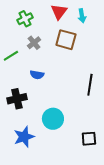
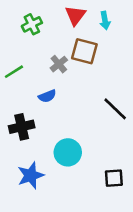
gray cross: (34, 43) -> (59, 64), moved
blue semicircle: (37, 75) -> (47, 96), turned -32
black line: (90, 85) -> (115, 109), turned -55

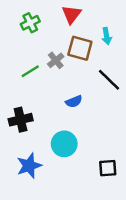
cyan arrow: (105, 20) -> (107, 36), moved
green line: (14, 72) -> (30, 71), moved
blue semicircle: (47, 96) -> (74, 102), moved
black line: (115, 109) -> (109, 80), moved

